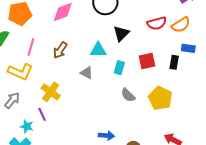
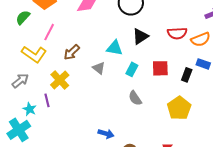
brown arrow: (60, 50) -> (72, 52), moved
yellow pentagon: (160, 98) -> (179, 108), moved

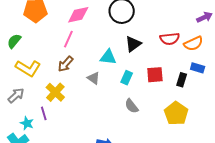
green semicircle: (23, 17) -> (14, 41), moved
pink line: (49, 32) -> (68, 39), moved

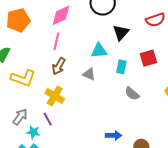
gray arrow: (16, 95) -> (20, 117), moved

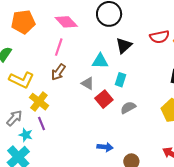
pink diamond: (61, 15) -> (66, 22), turned 65
red square: (148, 58) -> (104, 99), moved, turned -30
gray semicircle: (132, 94) -> (128, 108), turned 105
yellow cross: (55, 96) -> (39, 102), moved

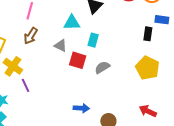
red square: (104, 99) -> (78, 60), turned -30
purple line: (41, 123) -> (25, 85), moved

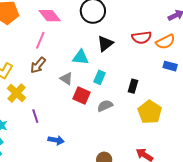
black rectangle: (148, 34) -> (133, 86), moved
purple line: (25, 85) -> (35, 116), moved
blue arrow: (81, 108) -> (56, 140), moved

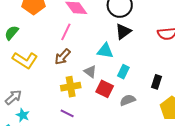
black triangle: (105, 44) -> (123, 31), moved
yellow cross: (17, 93) -> (71, 87), moved, turned 36
purple line: (35, 116) -> (67, 113), moved, turned -48

